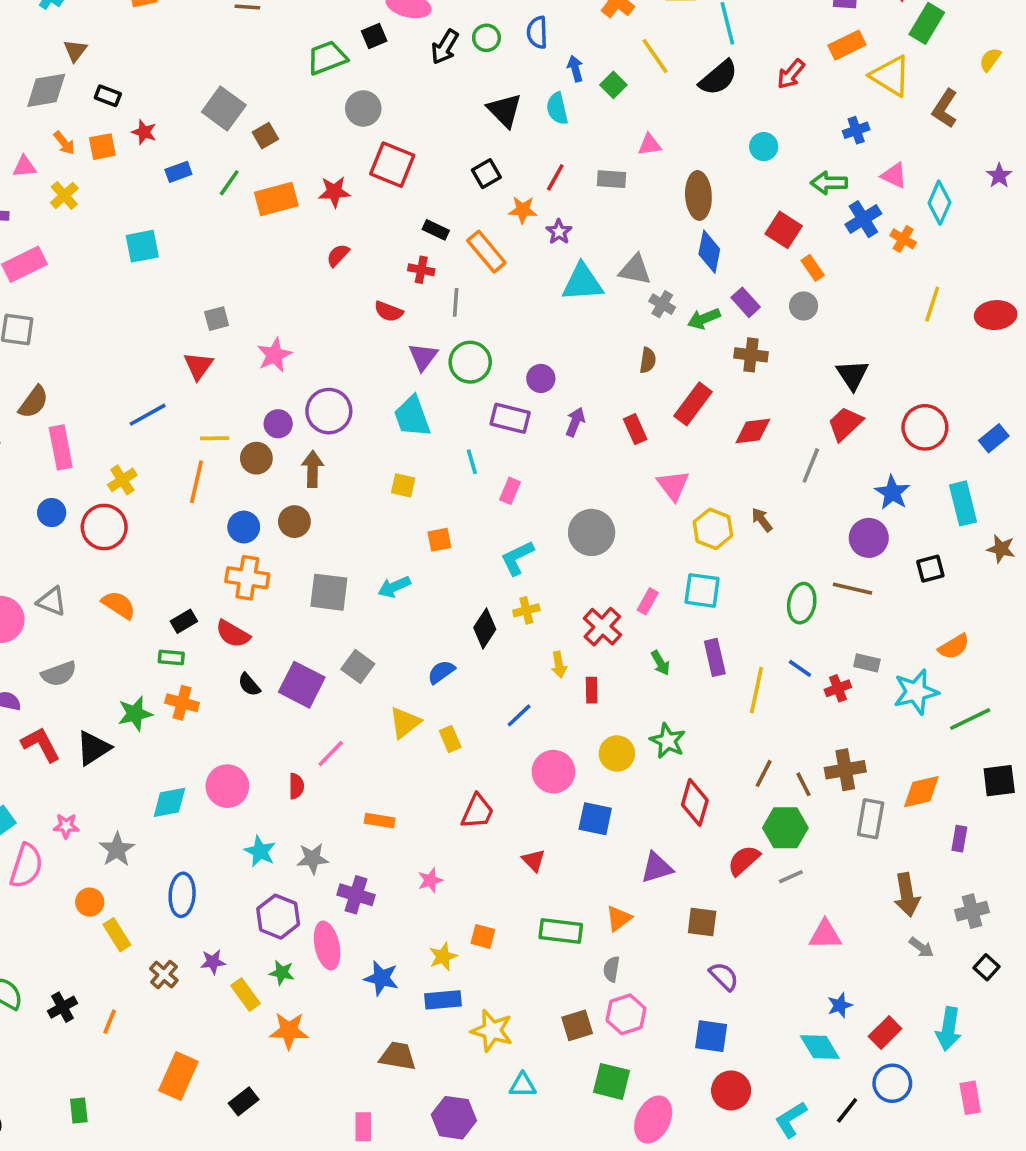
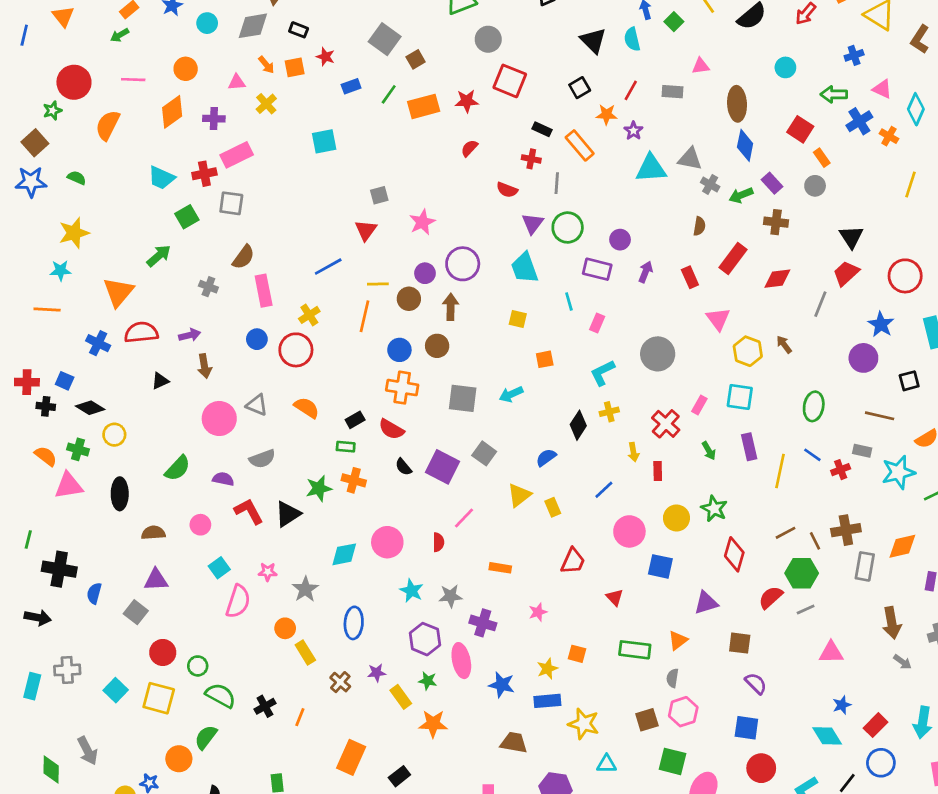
brown line: (852, 589) -> (880, 416), moved
brown line: (764, 773) -> (785, 533), turned 35

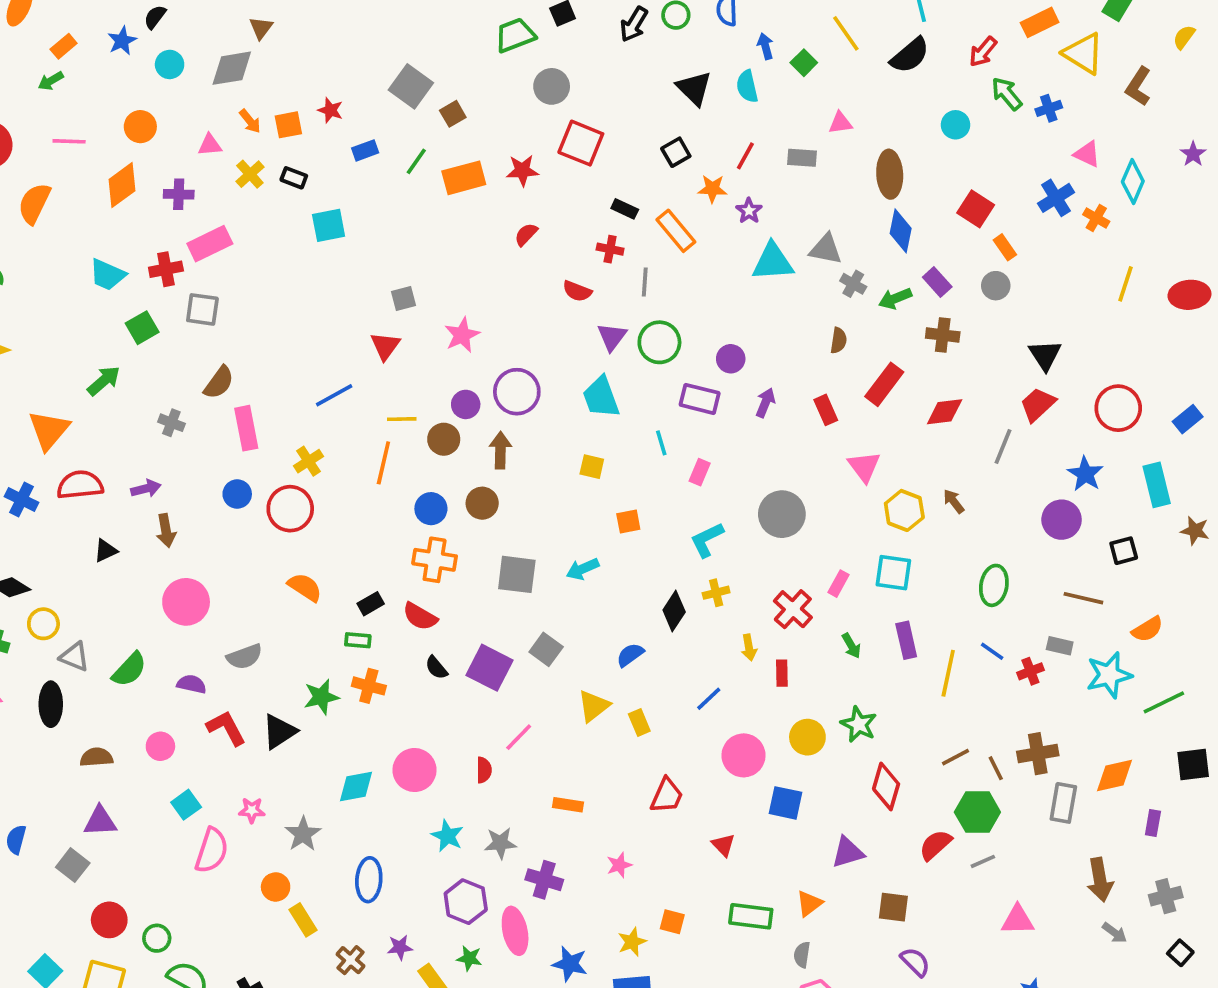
black rectangle: (299, 30) -> (294, 178), moved
green arrow: (834, 94) -> (1007, 94), moved, turned 50
gray triangle: (257, 405) -> (75, 657), moved

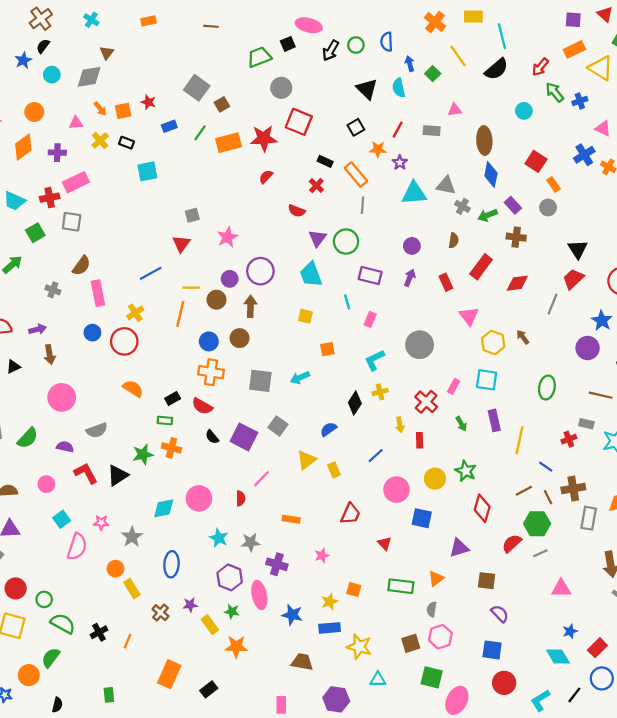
red star: (522, 170) -> (264, 138), size x1.4
red cross: (610, 249) -> (316, 186), turned 32
gray line: (645, 282) -> (362, 205), moved
purple circle: (731, 359) -> (412, 246), moved
blue line: (992, 651) -> (546, 467), moved

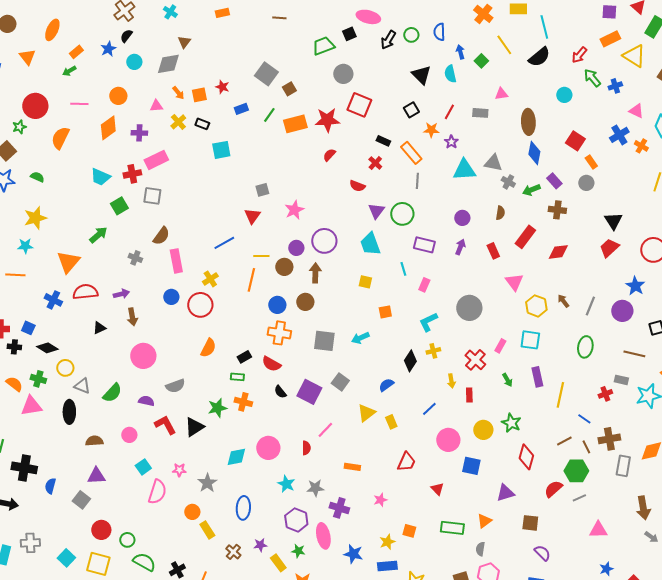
gray line: (552, 304) -> (590, 306), moved
orange semicircle: (133, 389) -> (208, 348), turned 84

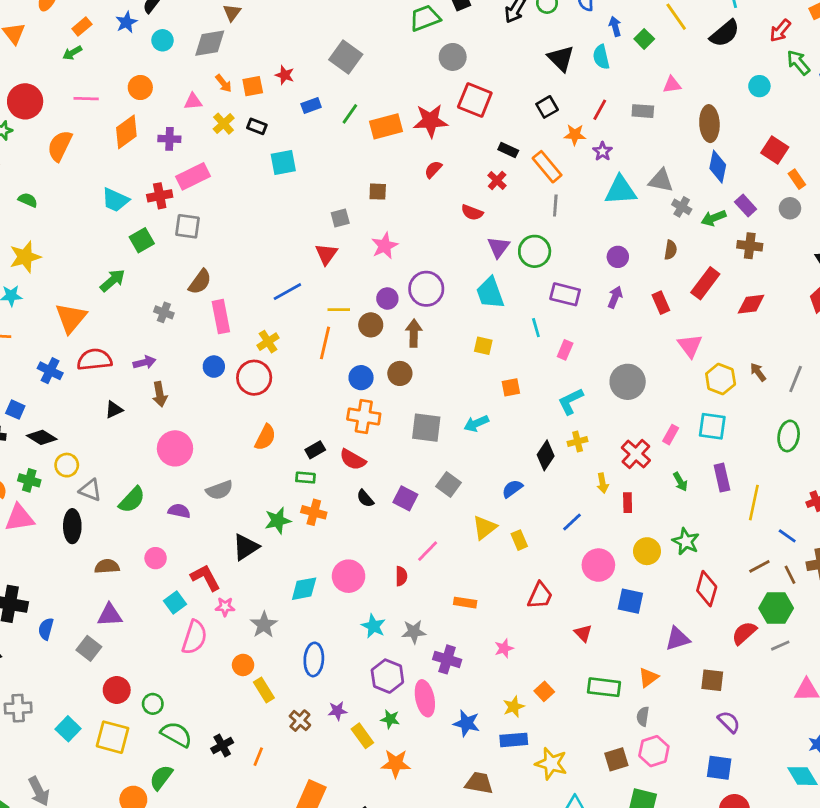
brown square: (289, 89) -> (378, 192), moved, turned 32
purple square: (309, 392) -> (405, 498), size x0.7
red L-shape: (165, 425) -> (206, 578), moved
orange square: (409, 531) -> (544, 691), turned 32

